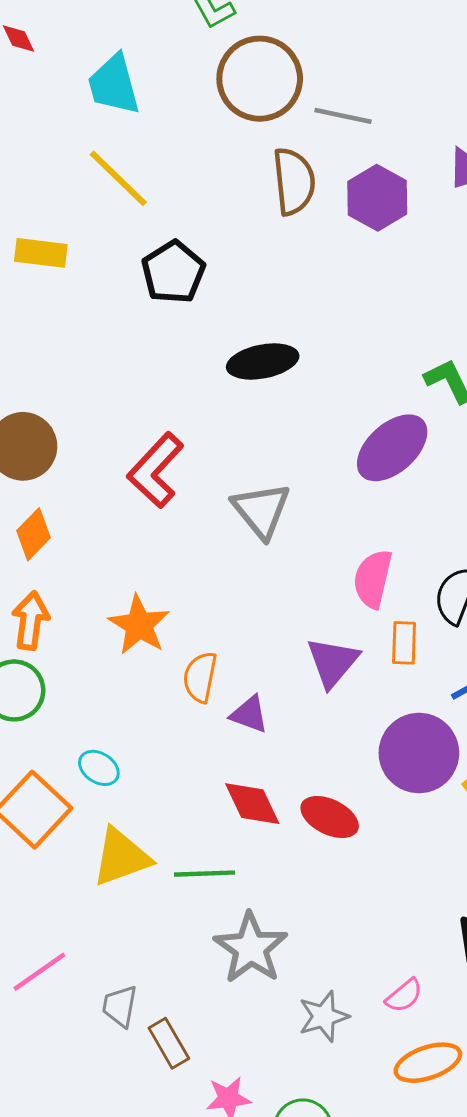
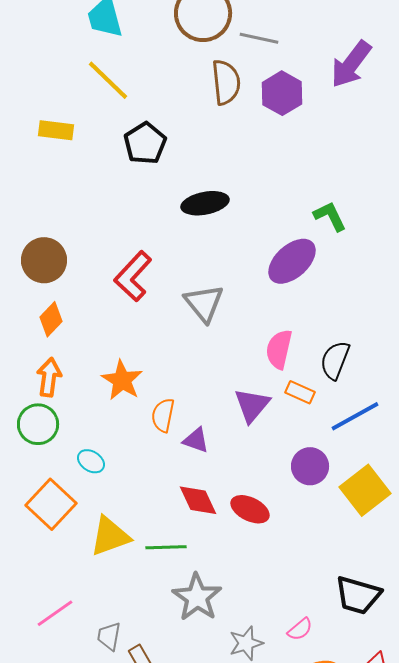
orange rectangle: (404, 643) -> (300, 392), turned -68
purple circle: (419, 753) -> (310, 466), size x0.7
cyan ellipse: (99, 768) -> (91, 461), moved

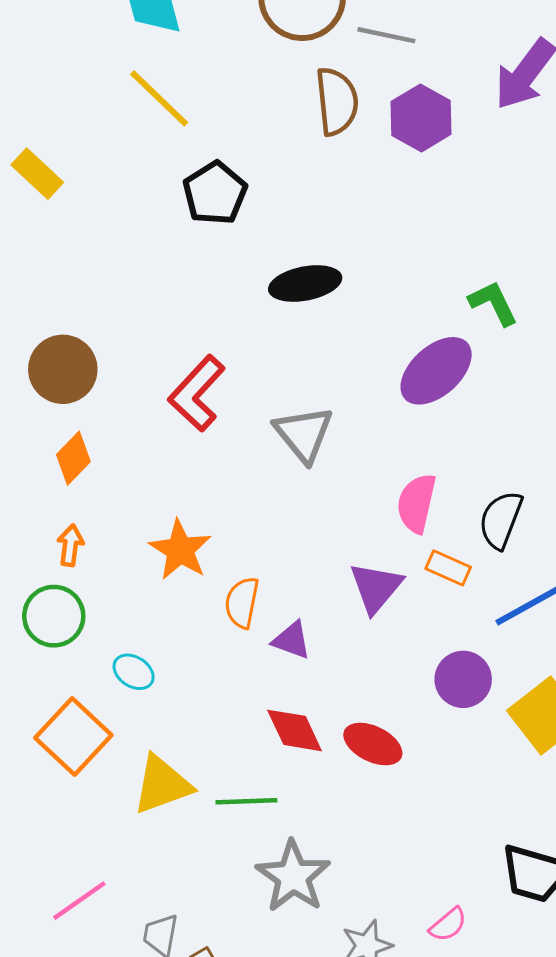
yellow rectangle: (56, 130) -> (37, 174), moved, turned 36
orange arrow: (49, 377) -> (70, 545), size x0.7

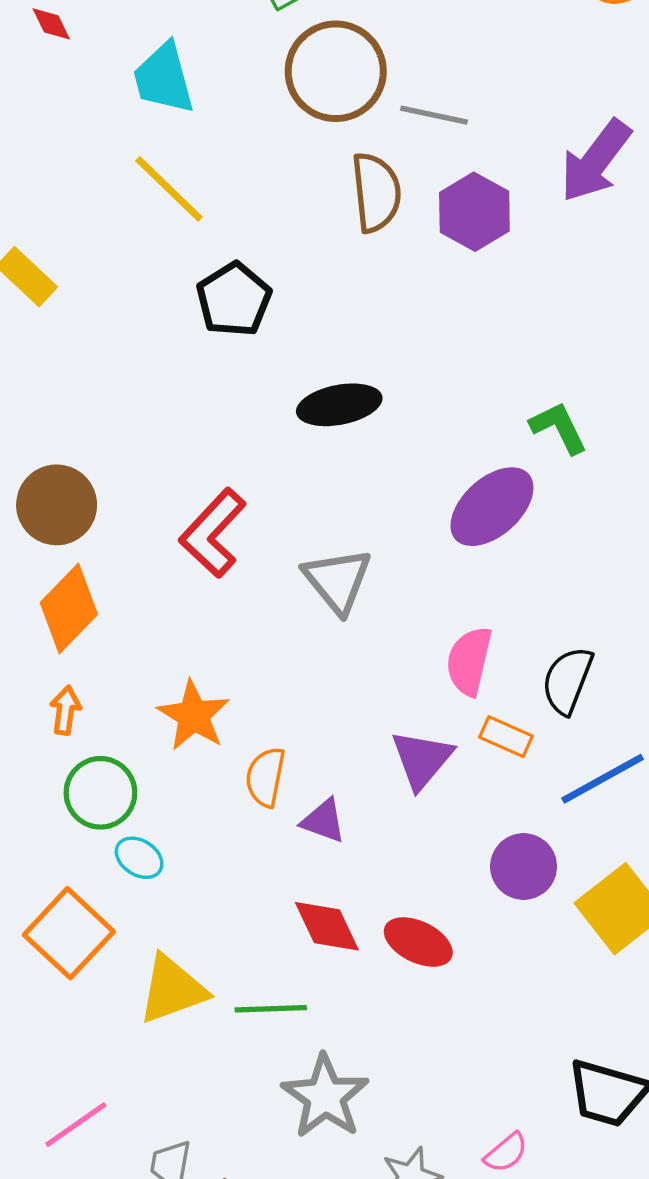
orange diamond: (73, 458) -> (69, 608), size x1.4
green circle: (54, 616) -> (100, 793), moved

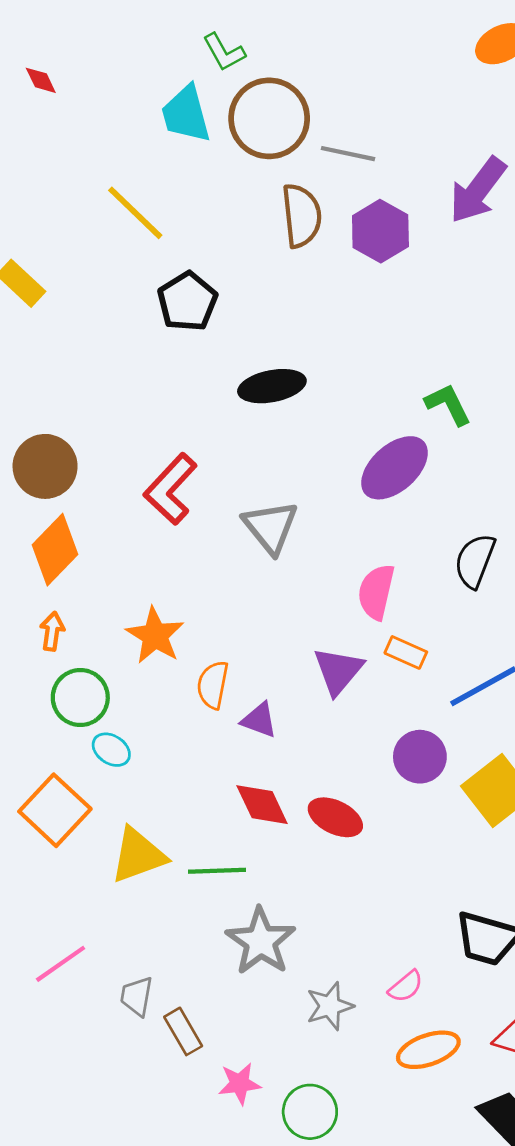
cyan trapezoid: (164, 78) -> (186, 114), moved
black semicircle: (567, 680) -> (475, 561), moved

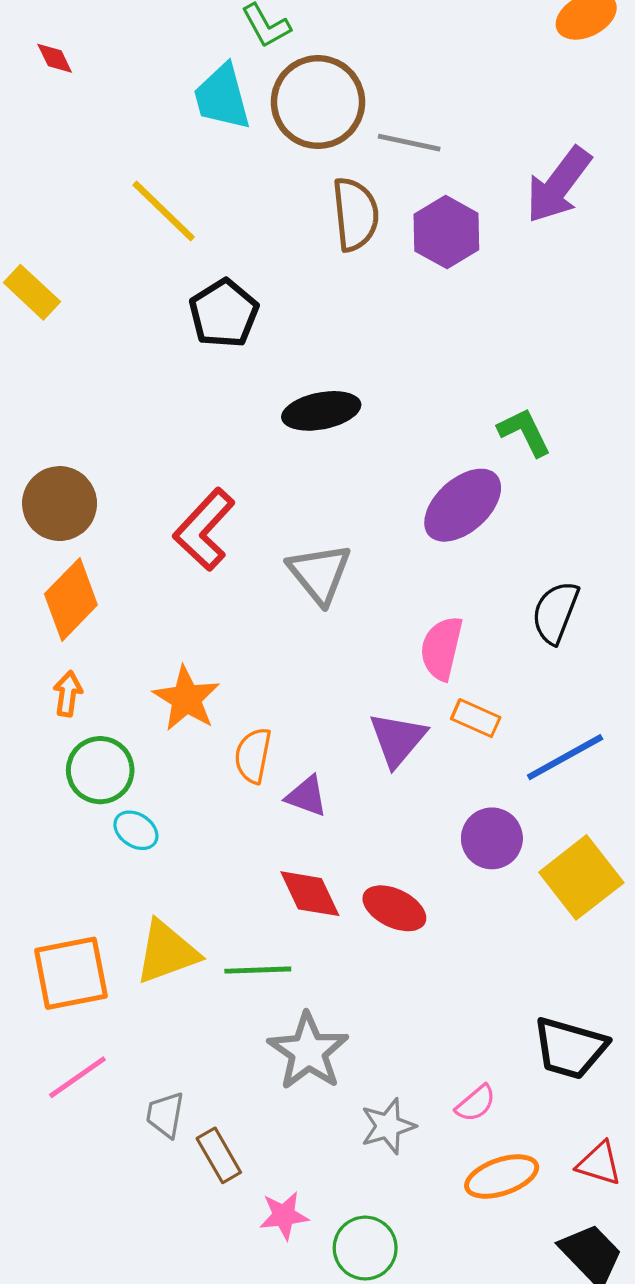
orange square: (55, 810) -> (71, 973), moved, turned 36

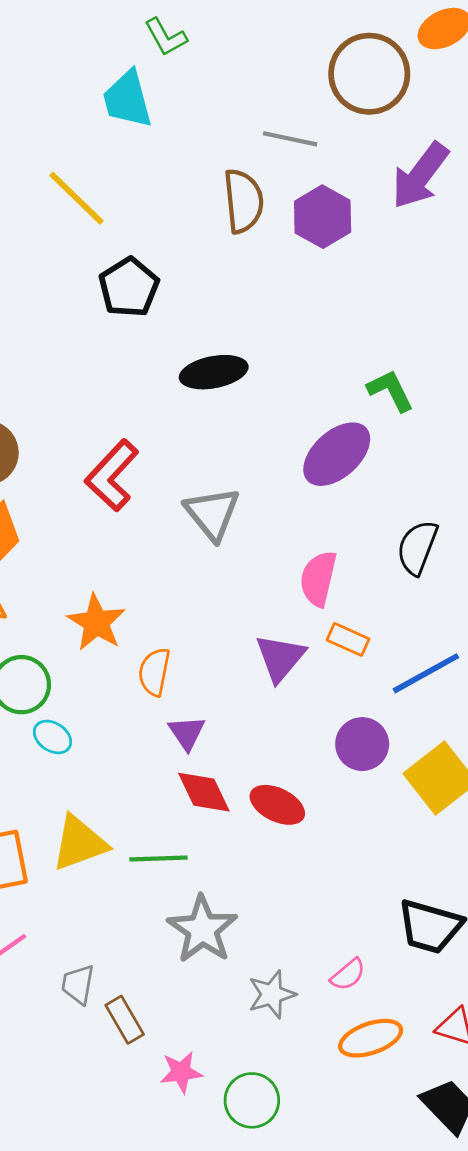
brown circle: (318, 102) -> (369, 74), moved
purple triangle: (307, 796) -> (187, 733), moved, turned 36

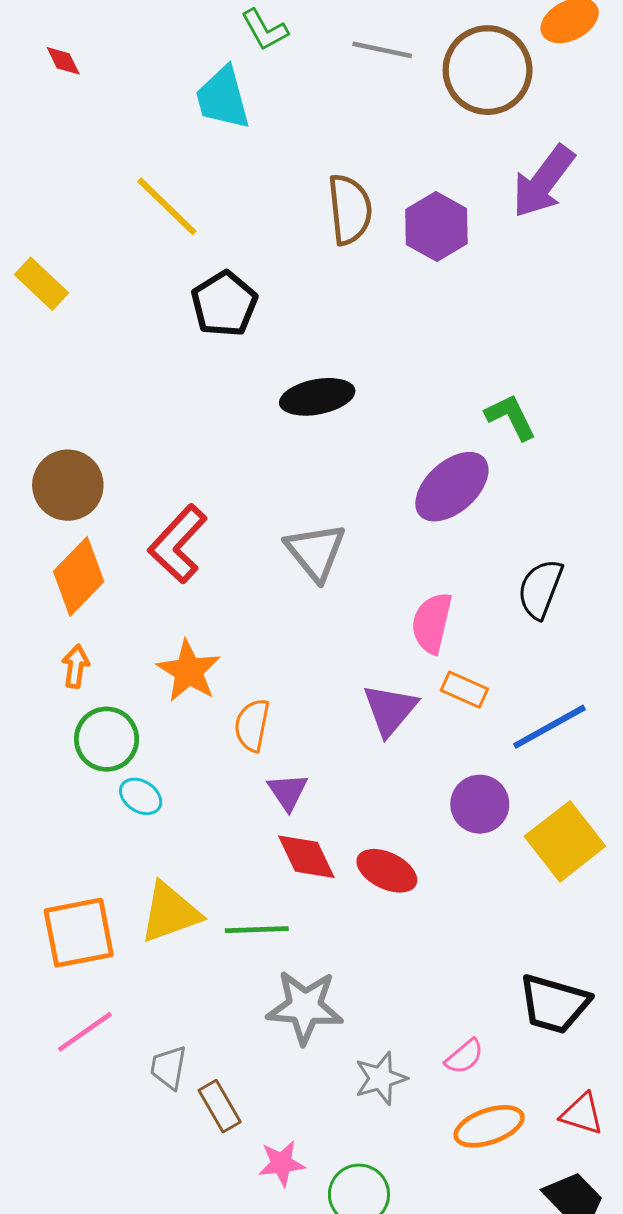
gray line: (290, 139) -> (382, 50), moved
red L-shape: (112, 475) -> (178, 544), moved
gray star: (202, 929) -> (305, 1007), turned -30

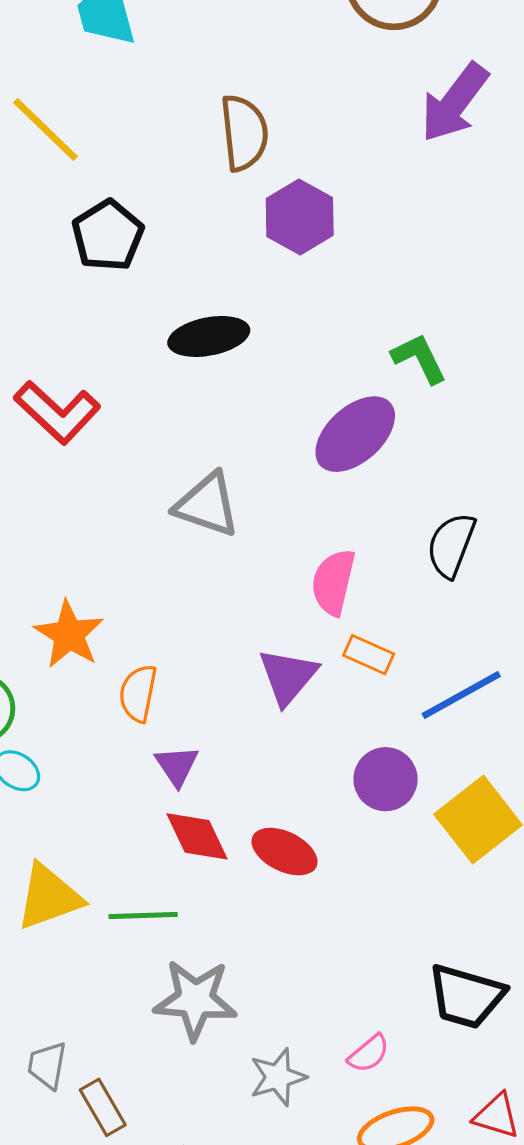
purple hexagon: (436, 226) -> (300, 217), moved
red L-shape: (178, 544) -> (57, 412), moved, turned -90
gray triangle: (316, 552) -> (207, 505), turned -32

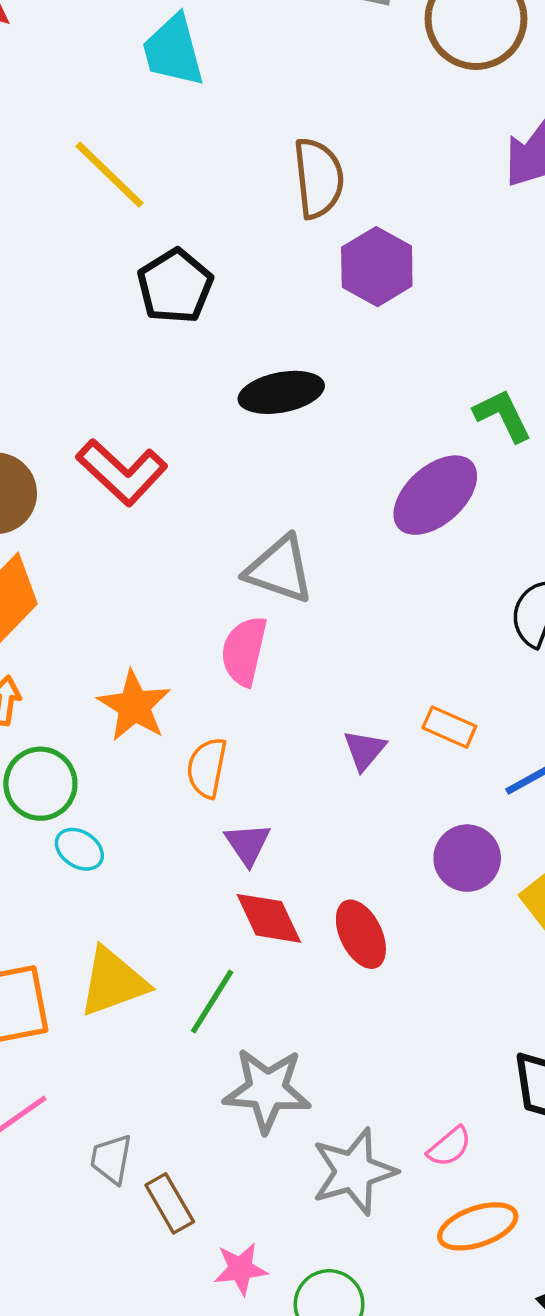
pink semicircle: (333, 582) -> (244, 651), moved
purple triangle: (288, 676) -> (364, 750), size x0.7
red ellipse: (285, 852) -> (361, 934), turned 38
green line: (143, 916) -> (212, 1002), turned -56
gray star: (278, 1077) -> (354, 1172), size x1.4

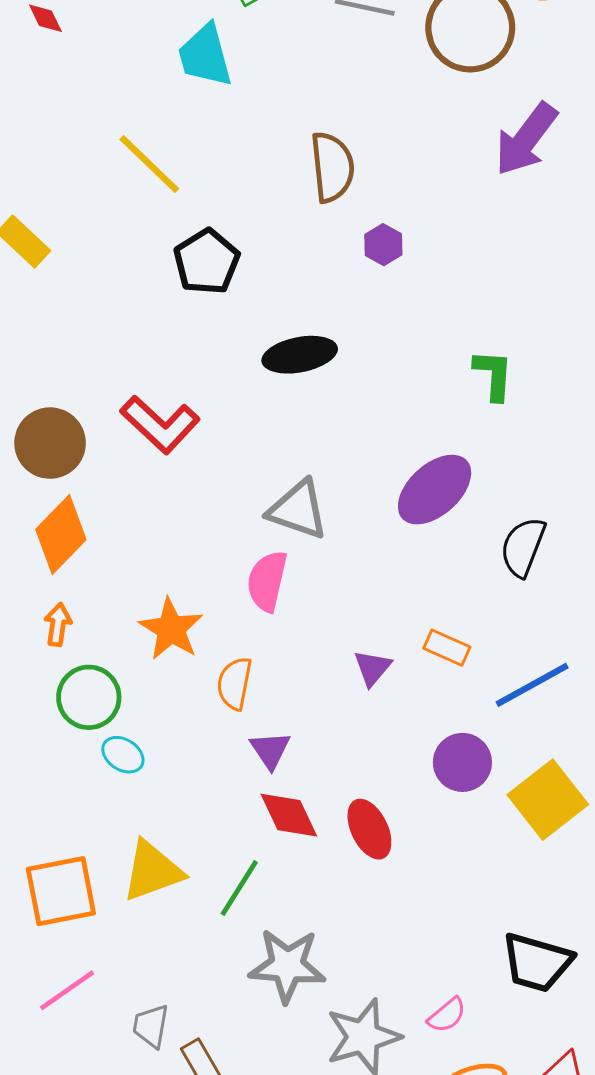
purple hexagon: (377, 267) -> (383, 245), size x0.6
green L-shape: (503, 415) -> (493, 375), turned 30
purple ellipse: (435, 495) -> (435, 490), moved

